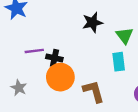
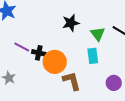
purple line: (34, 51) -> (22, 47), turned 35
orange circle: (60, 77) -> (55, 62), moved

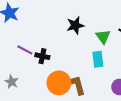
orange circle: (55, 62) -> (59, 83), moved

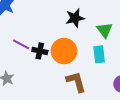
orange circle: (59, 83) -> (64, 51), moved

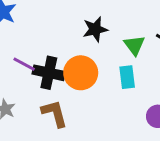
black cross: (40, 51) -> (49, 73), size x1.5
brown L-shape: (76, 82) -> (55, 113), moved

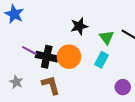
cyan rectangle: (127, 77) -> (101, 60), turned 35

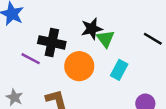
green triangle: (107, 37) -> (105, 39), moved
black cross: (47, 57) -> (52, 42), moved

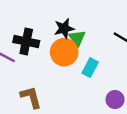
orange circle: (79, 66) -> (64, 52), moved

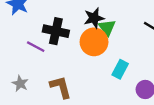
cyan rectangle: (90, 68) -> (120, 69), moved

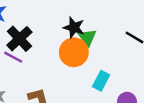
black star: (94, 18) -> (74, 28), turned 30
black cross: (56, 31) -> (19, 39), moved, turned 35

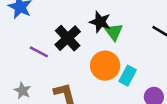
black cross: (19, 39) -> (68, 38), moved
orange circle: (74, 52) -> (105, 66), moved

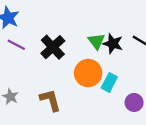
black star: (100, 22) -> (113, 44), moved
purple line: (39, 52) -> (16, 45), moved

